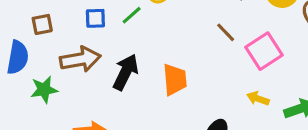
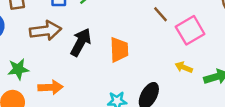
green star: (44, 90) -> (18, 69), moved

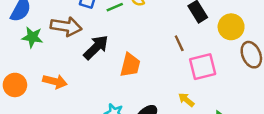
green star: (18, 69) -> (32, 37), moved

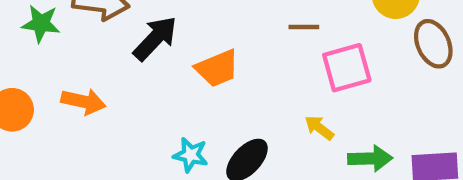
brown line: (179, 43) -> (304, 27), turned -63
orange trapezoid: (130, 65) -> (217, 68), turned 55

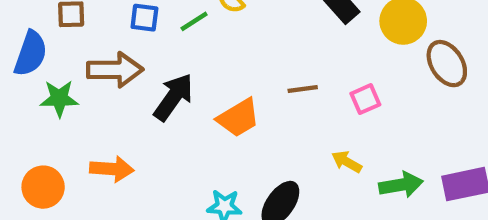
brown line: (304, 27) -> (303, 89), moved
pink square: (347, 68) -> (365, 99), size x0.6

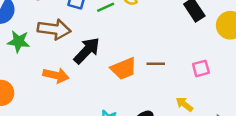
brown line: (303, 89) -> (156, 64), moved
orange arrow: (112, 169) -> (56, 75), moved

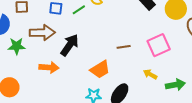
pink square: (201, 68) -> (159, 45), size x1.6
orange trapezoid: (124, 69) -> (100, 69), moved

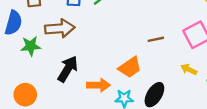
black arrow: (70, 45) -> (68, 69), moved
orange arrow: (49, 67) -> (98, 85), moved

